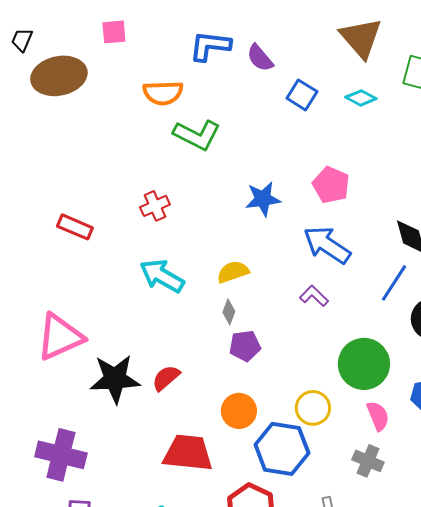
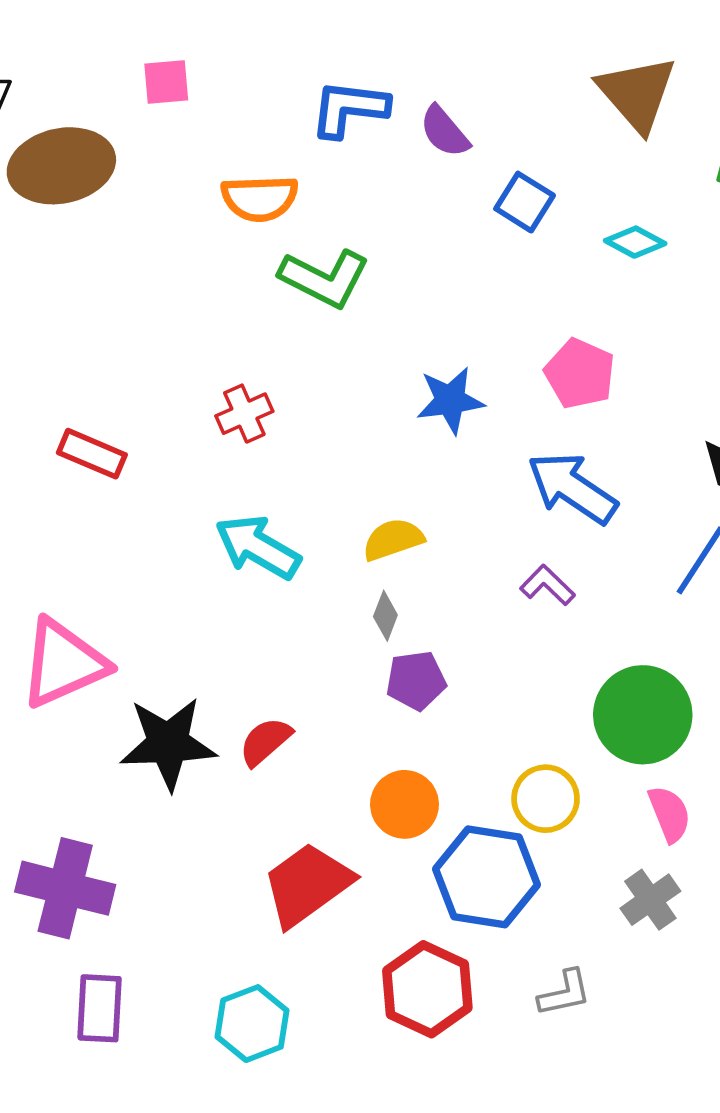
cyan diamond: (361, 98) -> (635, 242), moved
red trapezoid: (188, 453) -> (307, 884), turned -42
gray cross: (368, 461) -> (650, 900), turned 32

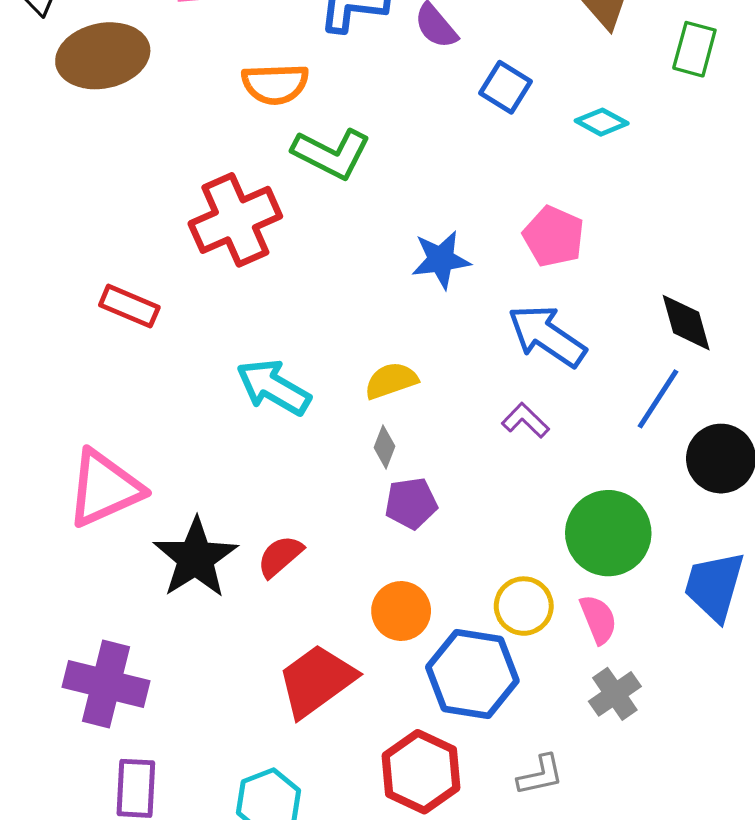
red cross: (244, 414) -> (235, 220), moved, size x1.8
black star: (168, 743) -> (196, 558), turned -30
pink semicircle: (669, 814) -> (598, 619), moved

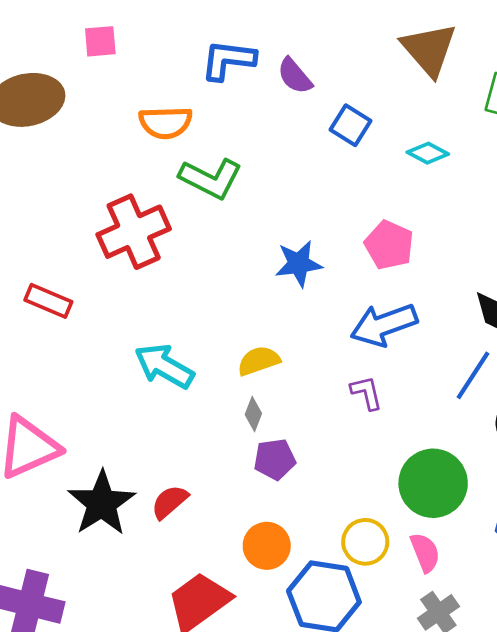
blue arrow: (547, 336) -> (384, 325), turned -54
purple L-shape: (525, 420) -> (367, 393), turned 33

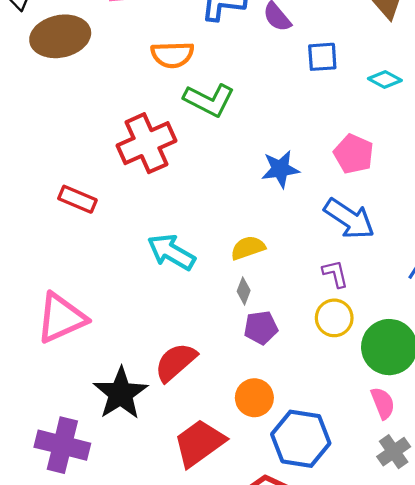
blue square: (351, 125) -> (322, 57), turned -36
blue arrow: (384, 325) -> (349, 219), turned -126
red semicircle: (170, 502) -> (176, 362), size x1.4
black star: (102, 503) -> (121, 393), moved
yellow circle: (365, 542) -> (334, 318), moved

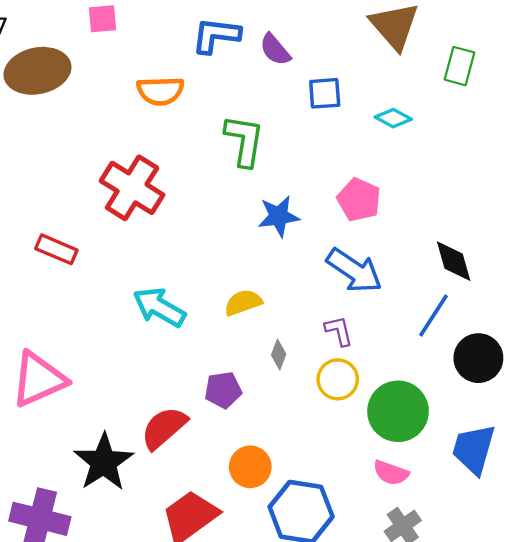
green L-shape: (209, 100) -> (244, 141), moved, turned -108
red cross: (146, 143) -> (132, 188), turned -34
gray diamond: (244, 291) -> (279, 355), moved
purple pentagon: (261, 328) -> (223, 390), moved
pink semicircle: (383, 403) -> (391, 473), turned 132

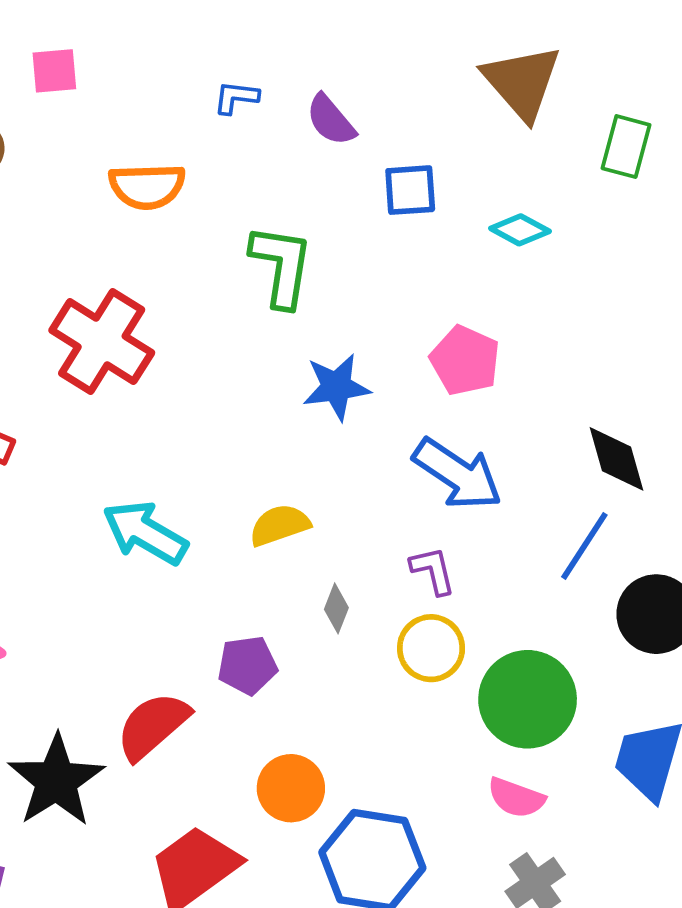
blue L-shape: (216, 35) -> (236, 97), size x0.6

